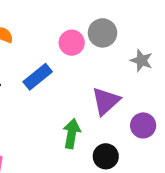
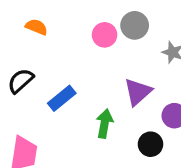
blue rectangle: (38, 77) -> (62, 98), moved
black circle: (106, 156) -> (150, 144), moved

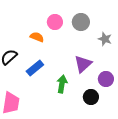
orange semicircle: (36, 27) -> (37, 37), moved
pink circle: (105, 35) -> (55, 22), moved

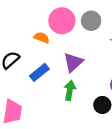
pink circle: (55, 22) -> (62, 21), size x1.5
purple triangle: (83, 64) -> (73, 62), moved

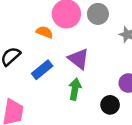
purple triangle: (73, 62) -> (79, 59), turned -40

